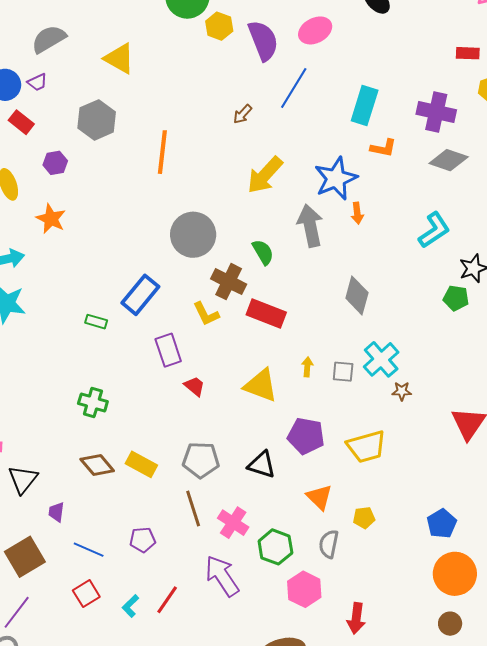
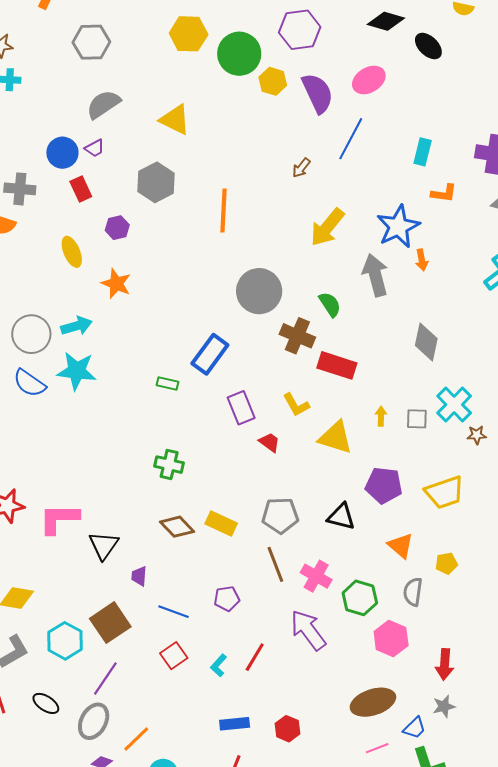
cyan rectangle: (365, 105) -> (423, 152), size x0.7
red rectangle: (21, 122) -> (81, 189), turned 30
yellow L-shape: (206, 314) -> (296, 405), moved

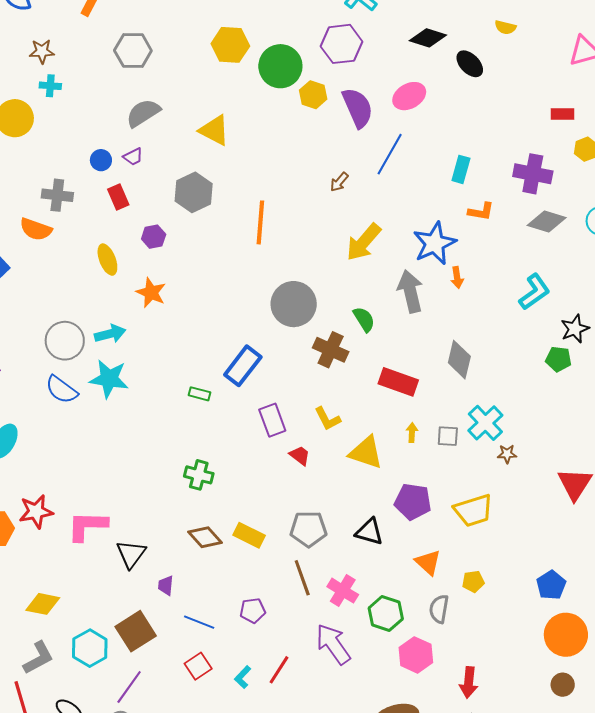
blue circle: (62, 153) -> (101, 160), size x0.7
red rectangle: (337, 365) -> (398, 382), moved

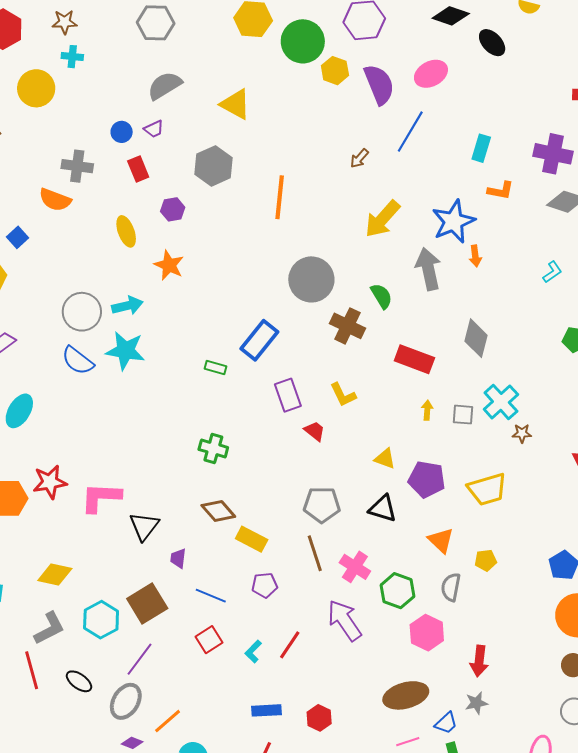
cyan L-shape: (534, 292) -> (552, 272), size x0.6
yellow triangle: (366, 452) -> (385, 459), moved, size x0.6
yellow rectangle: (249, 535) -> (252, 539), moved

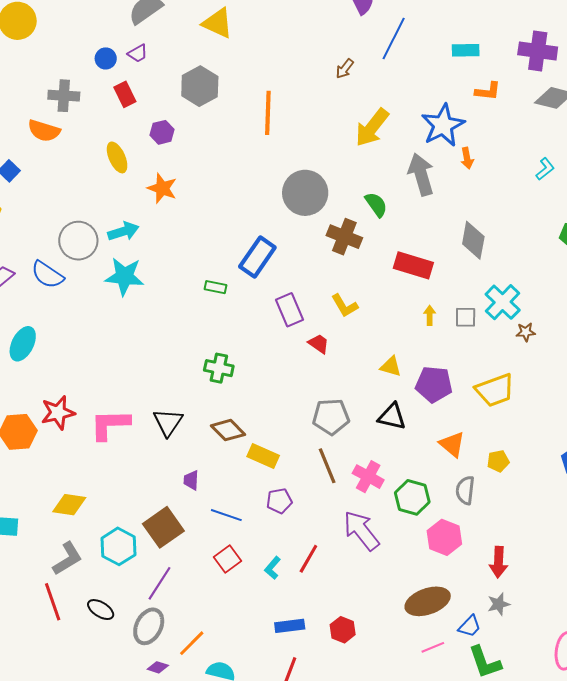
cyan rectangle: (481, 148) -> (466, 50), turned 76
blue semicircle: (78, 361) -> (47, 275), moved
black triangle: (144, 526) -> (168, 422), moved

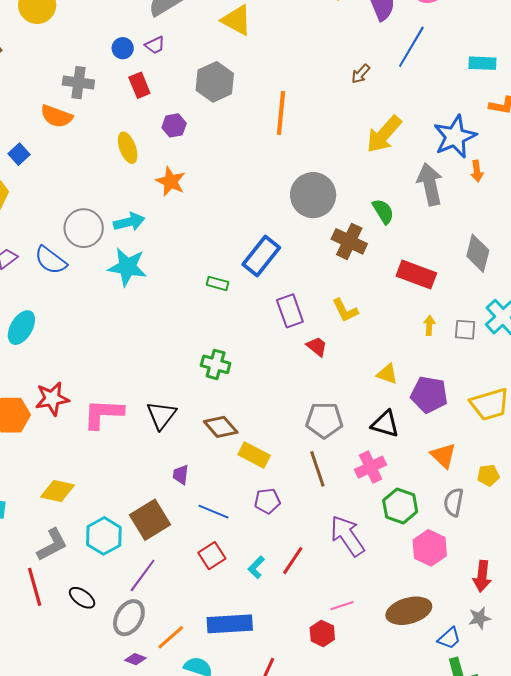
pink cross: (368, 477) -> (371, 467), moved, turned 32
blue rectangle: (290, 626) -> (230, 624), moved, size x1.5
pink line: (433, 647) -> (342, 606), moved

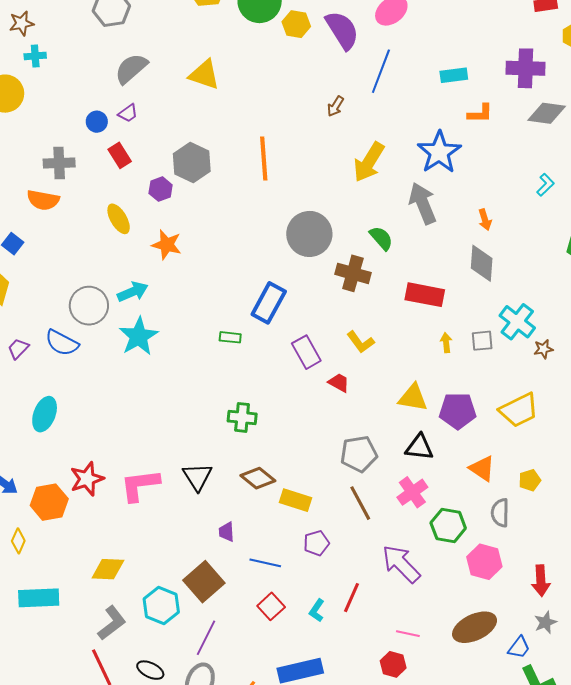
gray hexagon: (215, 82) -> (192, 162), moved
orange arrow: (477, 171) -> (485, 220), moved
cyan star: (127, 267) -> (139, 336), turned -30
yellow triangle: (387, 374) -> (413, 398), size x1.4
pink line: (342, 606) -> (408, 634), turned 40

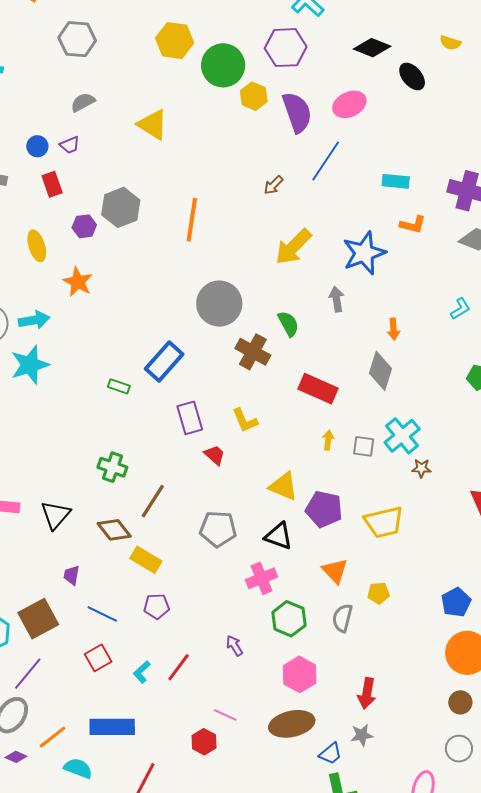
gray semicircle: (131, 69) -> (83, 102), size x0.7
gray arrow: (423, 203) -> (337, 299), size x0.6
brown line: (360, 503) -> (153, 501), moved, turned 48
pink hexagon: (484, 562) -> (300, 674), moved
purple arrow: (401, 564) -> (234, 646), size x0.5

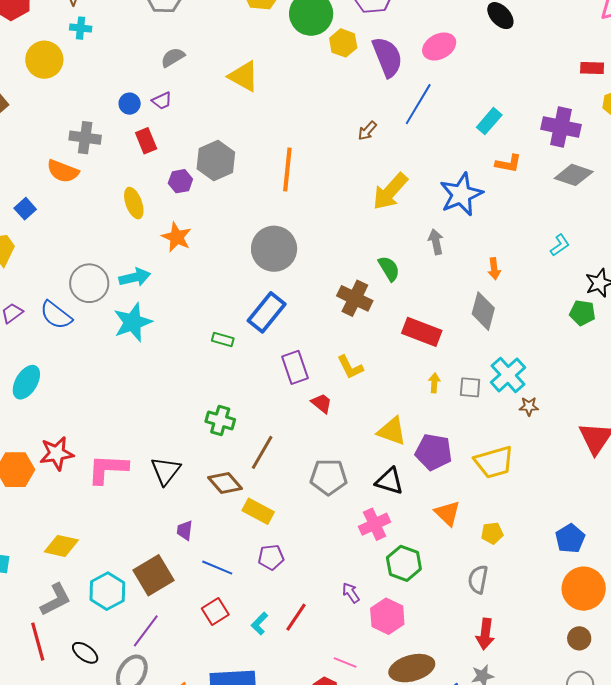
cyan rectangle: (396, 181) -> (489, 121), turned -52
gray circle: (219, 304) -> (274, 249), moved
gray semicircle: (342, 618) -> (478, 579), moved
pink hexagon: (300, 674) -> (387, 616), moved

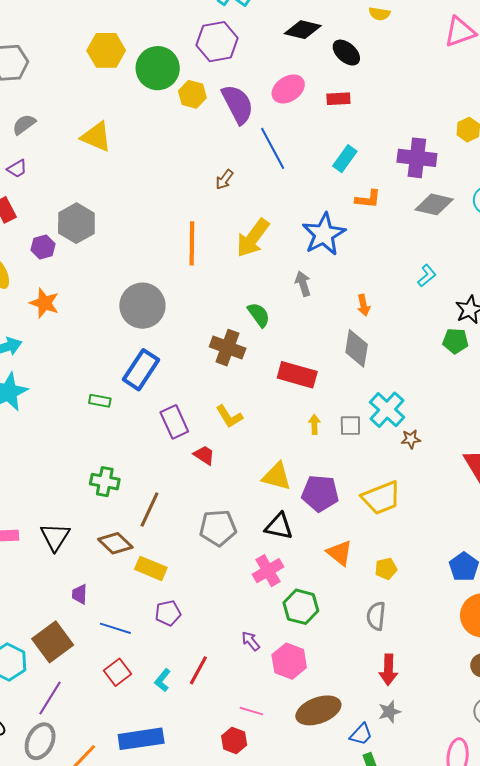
red rectangle: (592, 68) -> (338, 99), moved
blue line: (418, 104) -> (273, 148), turned -54
orange line: (287, 169) -> (192, 243), moved

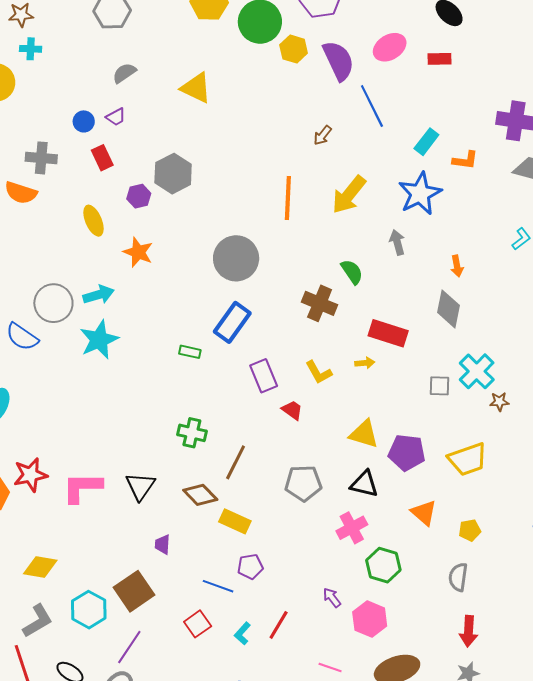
cyan rectangle: (345, 159) -> (426, 142), moved
yellow arrow: (314, 424) -> (365, 363), moved, turned 84
blue line: (115, 628) -> (218, 586), moved

